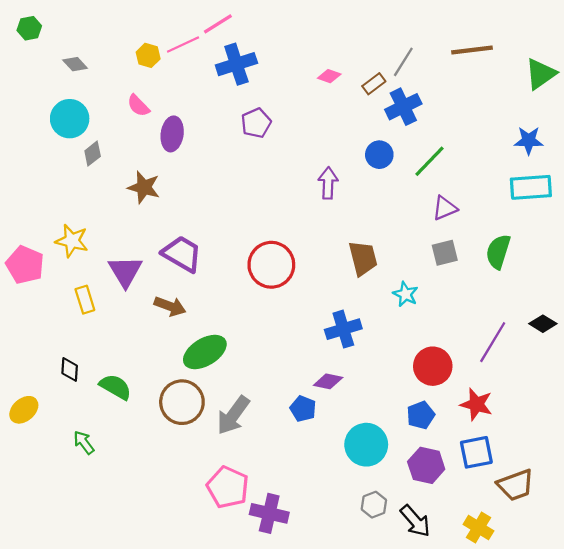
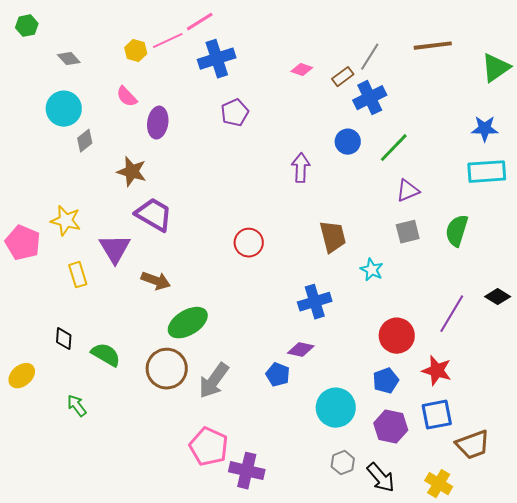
purple trapezoid: (182, 254) -> (154, 215), moved
red circle: (271, 265) -> (249, 243), size x0.7

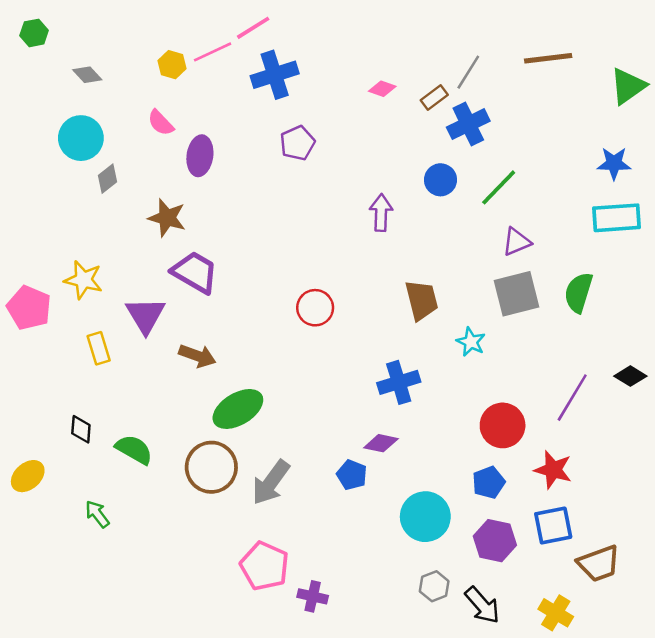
gray square: (408, 232) -> (516, 294), size x1.5
purple cross: (247, 471) -> (313, 596), size x0.7

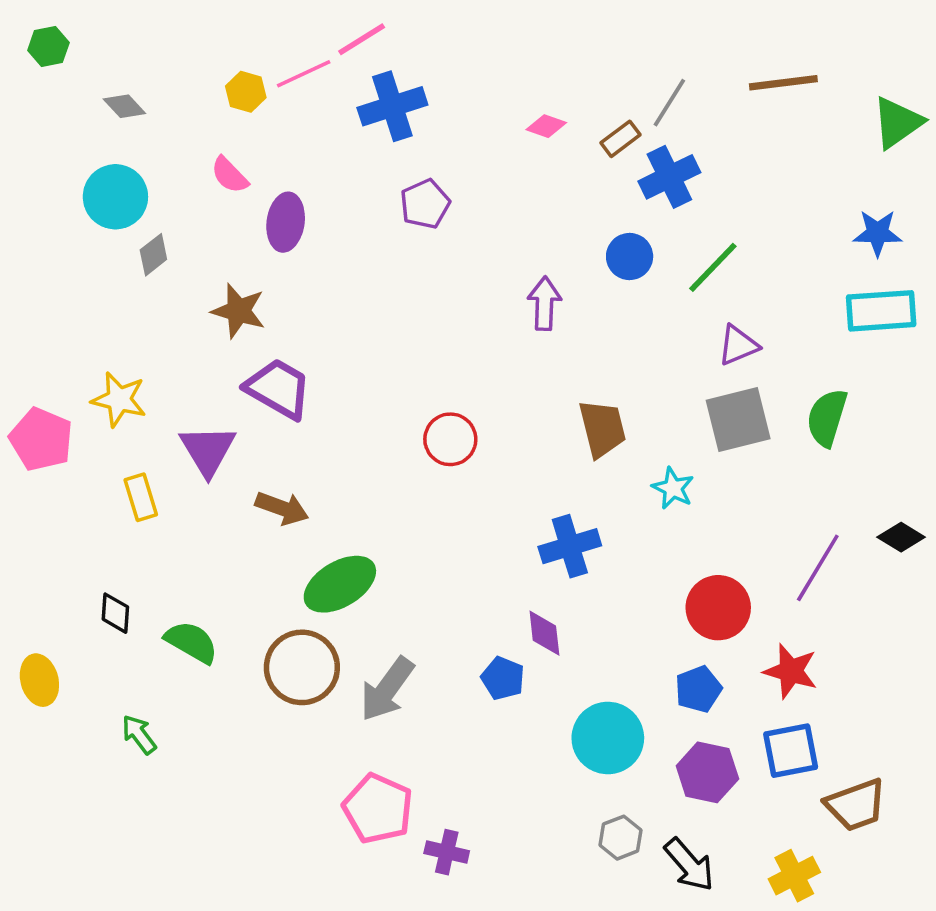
purple diamond: (381, 443) -> (544, 633), turned 72
yellow ellipse: (28, 476) -> (39, 680), turned -64
yellow cross: (556, 613) -> (794, 876), turned 32

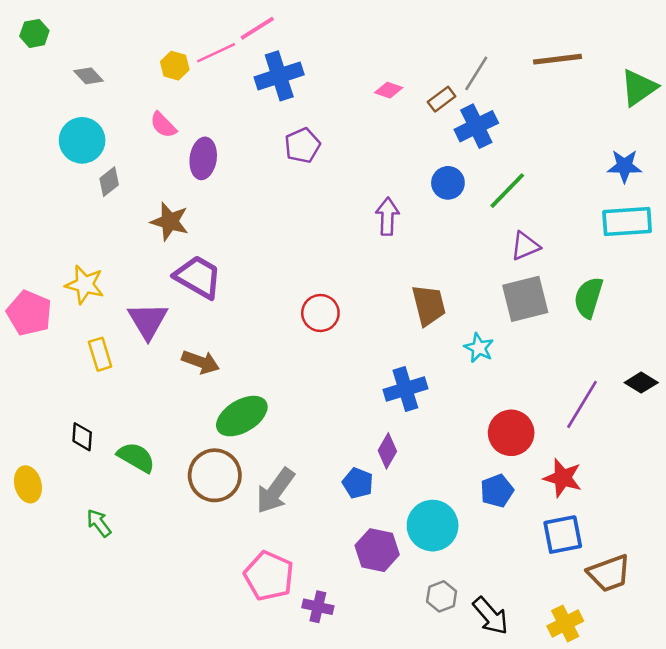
purple diamond: (544, 633) -> (387, 451), turned 36
purple hexagon: (707, 772) -> (377, 550), moved

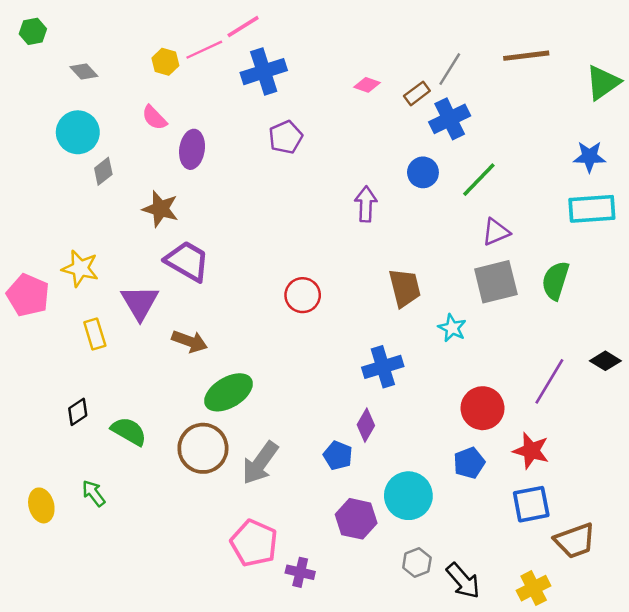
black diamond: (82, 437) -> (78, 412), turned 52
yellow ellipse: (28, 484) -> (41, 505), moved

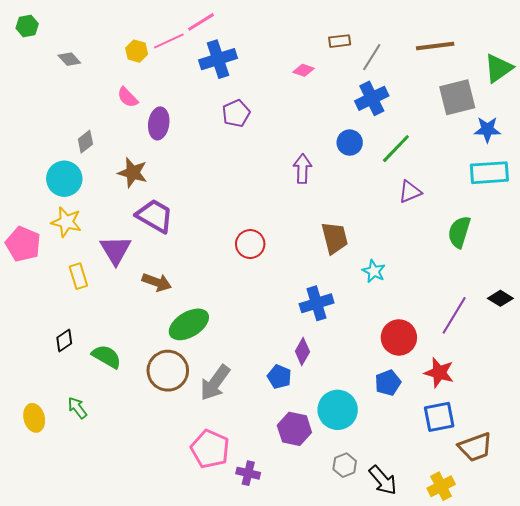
brown rectangle: (417, 93) -> (340, 41), moved, turned 30
cyan circle: (78, 132) -> (64, 179), moved
gray square: (496, 282) -> (457, 97), moved

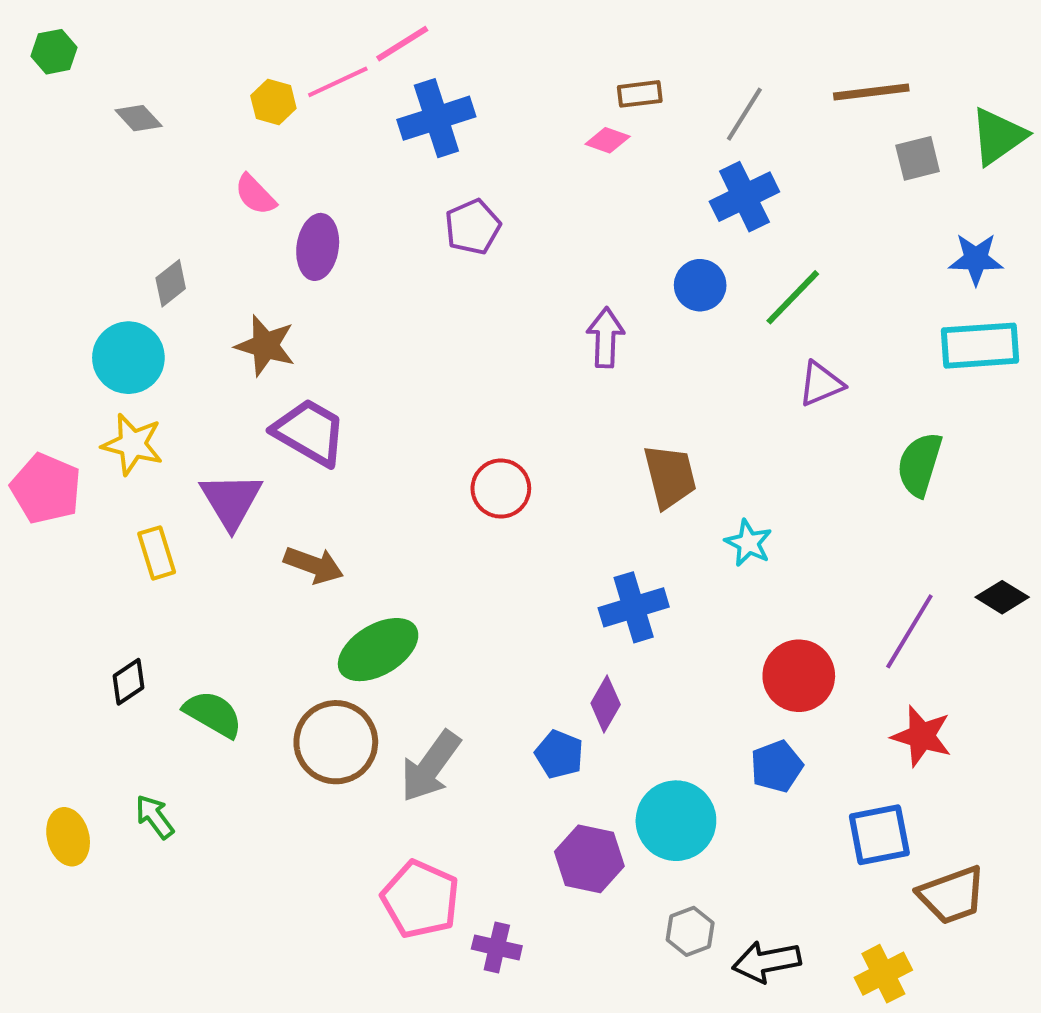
brown rectangle: (340, 41) -> (640, 94), moved
gray square: (457, 97) -> (918, 158), moved, size x0.6
red star: (439, 373) -> (922, 736), moved
black arrow: (383, 480) -> (767, 962), turned 120

